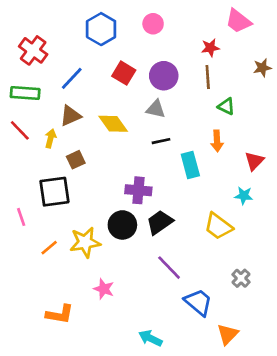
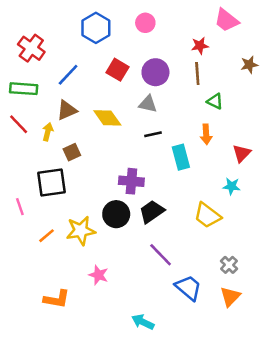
orange triangle: (228, 334) -> (230, 297), moved

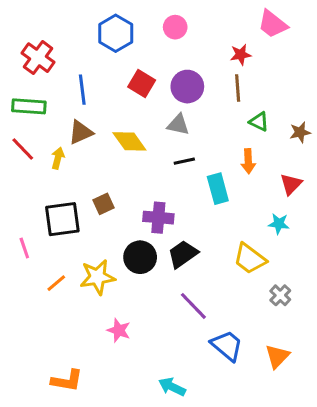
brown star: (249, 65) -> (300, 132), moved
blue line: (68, 75) -> (82, 90), turned -50
brown square: (72, 152) -> (104, 204), moved
gray cross: (229, 265) -> (280, 295), moved
orange L-shape: (57, 299) -> (67, 381), moved

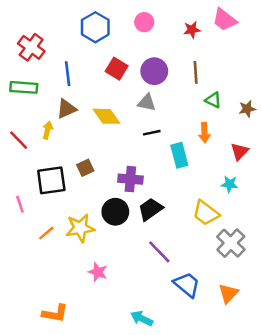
red star: (241, 55) -> (192, 30), moved
red line: (23, 149) -> (19, 140), moved
gray cross: (280, 295) -> (231, 243), size x1.6

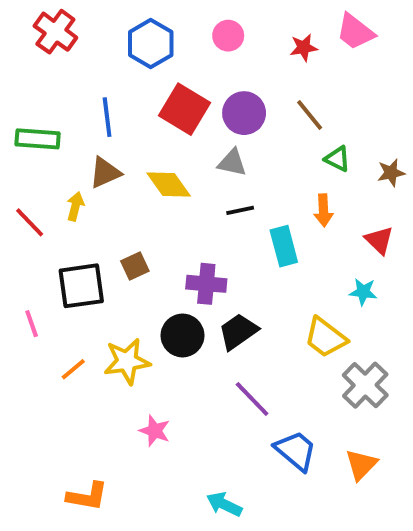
red cross: (31, 47) -> (55, 32), moved
red square: (117, 69) -> (184, 109), size x1.4
brown line: (196, 72) -> (310, 115), turned -35
red triangle: (240, 151) -> (379, 240), turned -30

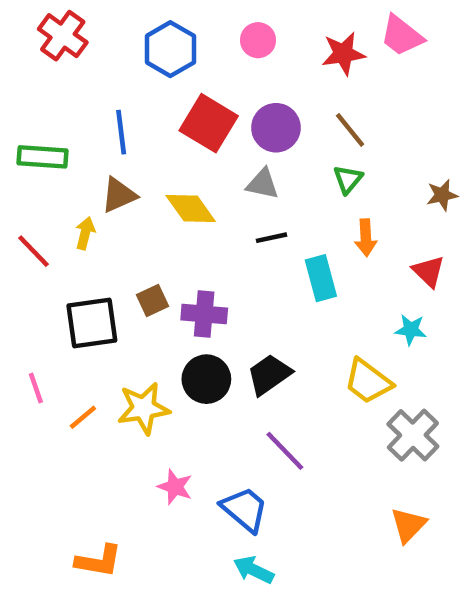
red star: (304, 48) -> (343, 54), size x1.4
green triangle: (337, 159) -> (348, 179), moved, turned 44
purple cross: (206, 284) -> (204, 314), moved
pink line: (32, 324) -> (36, 388), moved
blue trapezoid: (296, 451) -> (245, 509), moved

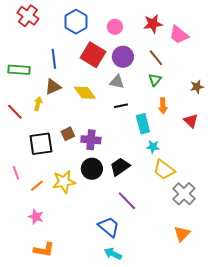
pink trapezoid: (402, 36) -> (179, 35), moved
pink circle: (258, 40) -> (115, 27), moved
cyan star: (411, 330) -> (153, 147), moved
pink star: (175, 487) -> (36, 217), moved

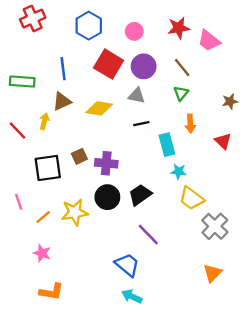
red cross: (28, 16) -> (33, 19), turned 30
yellow diamond: (85, 93) -> (99, 108), turned -45

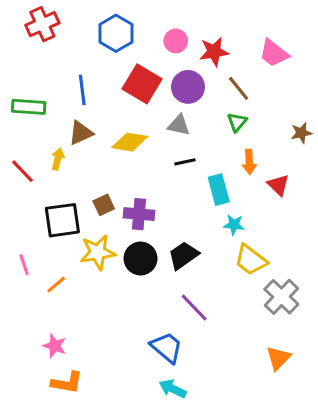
red star: (179, 28) -> (214, 52), moved
red triangle: (223, 141) -> (278, 185), moved
yellow star: (75, 212) -> (98, 252), moved
pink star: (42, 253) -> (55, 346), moved

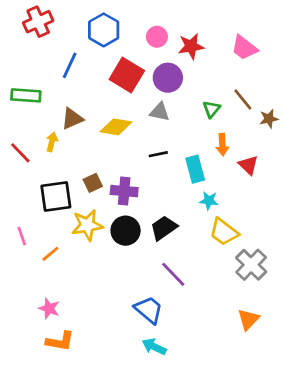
brown line: (239, 88) -> (243, 100), moved
blue line: (82, 90) -> (70, 65), moved, turned 32
black line: (185, 162) -> (158, 154), moved

